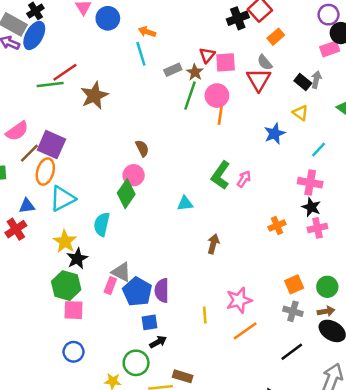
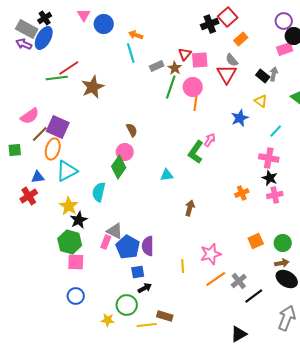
pink arrow: (244, 179) -> (210, 140), moved
gray cross: (293, 311) -> (239, 281), moved, turned 35

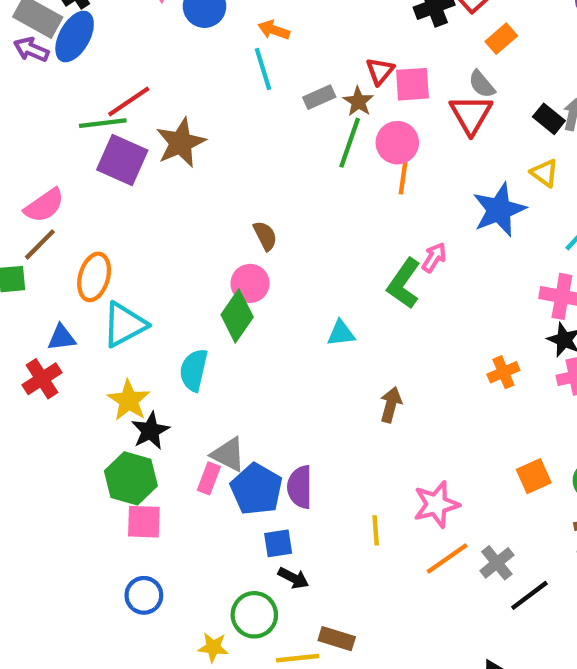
blue star: (240, 118) -> (499, 210), size x1.4
purple square: (58, 127) -> (122, 160), moved
brown line: (40, 134) -> (40, 244), moved
black arrow: (145, 288) -> (293, 578), turned 56

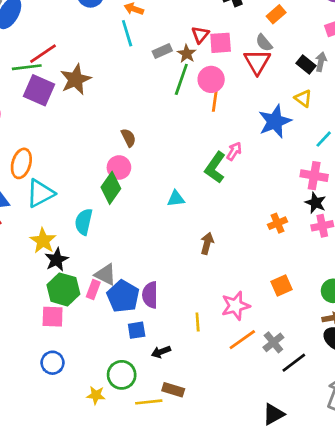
orange square: (534, 476) -> (282, 285), moved
green hexagon: (131, 478) -> (63, 289), moved
black arrow: (293, 578) -> (161, 352), moved, turned 132

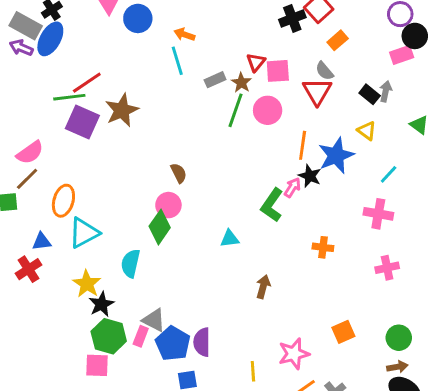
orange line: (215, 98) -> (303, 145), moved
black star: (315, 203) -> (310, 176), moved
orange cross: (278, 223) -> (323, 247), moved, turned 30

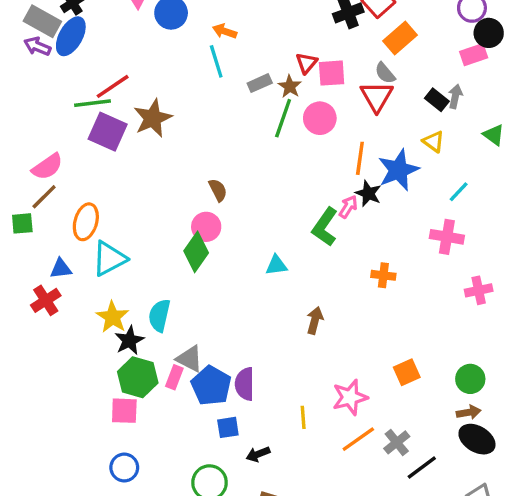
orange rectangle: (338, 40) -> (400, 38), size x1.4
cyan semicircle: (131, 263) -> (159, 315), moved
pink cross: (387, 268) -> (479, 290), moved

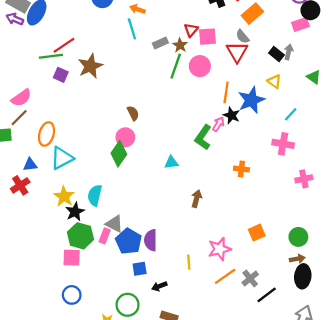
purple square: (108, 132) -> (61, 75), size x0.6
black ellipse: (477, 439) -> (303, 276), turned 65

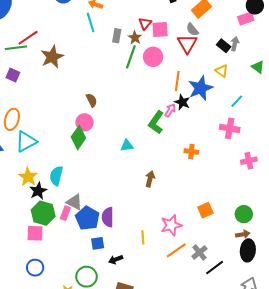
gray rectangle: (160, 43) -> (117, 36), turned -56
purple square: (61, 75) -> (13, 75), moved

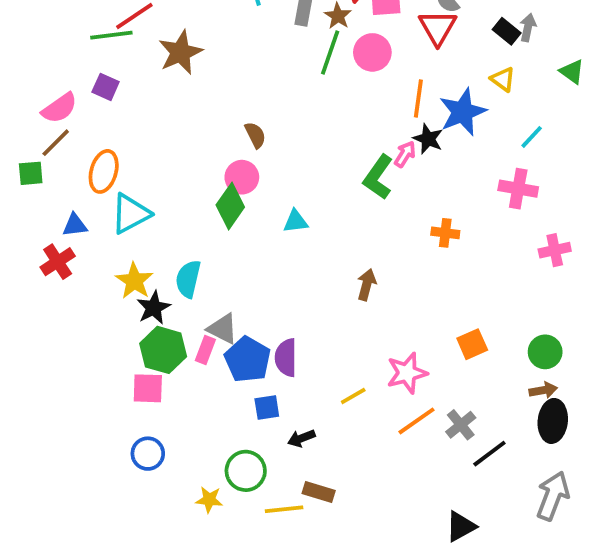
cyan triangle: (127, 146) -> (296, 221), moved
yellow line: (143, 237) -> (353, 396), turned 64

